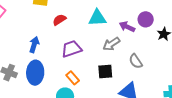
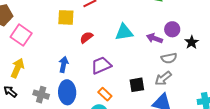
gray arrow: (111, 44) -> (163, 78), moved
gray semicircle: (136, 61) -> (169, 58), moved, turned -63

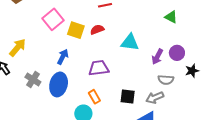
yellow square: (66, 17) -> (76, 30), moved
pink square: (21, 35) -> (53, 19), moved
red semicircle: (86, 37) -> (97, 30), moved
purple arrow: (154, 38) -> (157, 57), turned -98

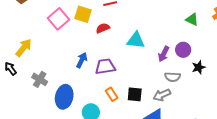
green triangle: (171, 17) -> (192, 19), moved
yellow square: (76, 30) -> (83, 14), moved
blue arrow: (63, 57) -> (82, 60), moved
blue ellipse: (59, 84) -> (64, 97), moved
orange rectangle: (94, 97) -> (112, 94), moved

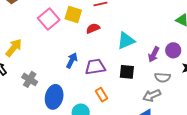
cyan triangle: (136, 40) -> (126, 41), turned -30
black square: (135, 94) -> (127, 72), moved

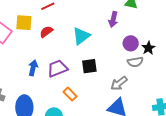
purple circle: (173, 50) -> (131, 43), moved
purple arrow: (154, 54) -> (113, 19), moved
gray semicircle: (163, 77) -> (135, 62), moved

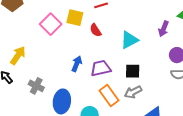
red semicircle: (46, 32) -> (96, 30), turned -96
gray arrow: (119, 83) -> (133, 92), moved
orange rectangle: (70, 94) -> (109, 96), size x1.5

